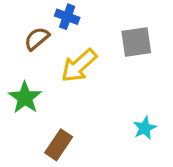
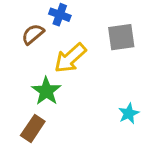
green star: (25, 98) -> (46, 91), moved
brown rectangle: (59, 145) -> (33, 128), moved

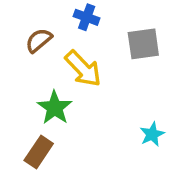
blue cross: (60, 15) -> (87, 17), moved
yellow arrow: (70, 58) -> (83, 69), turned -92

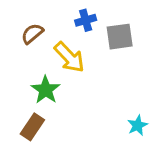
blue cross: (87, 17) -> (86, 20), moved, turned -36
cyan star: (152, 134) -> (137, 125), moved

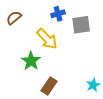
brown semicircle: (32, 34) -> (14, 18), moved
brown rectangle: (32, 127) -> (49, 86), moved

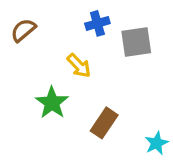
yellow arrow: (47, 39) -> (79, 66), size x0.7
brown rectangle: (49, 86) -> (104, 123), moved

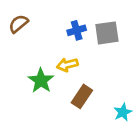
blue cross: (97, 23) -> (77, 30), moved
yellow arrow: (79, 66) -> (67, 65), moved, turned 120

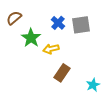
blue cross: (77, 30) -> (58, 23), turned -32
green star: (41, 81) -> (31, 38), moved

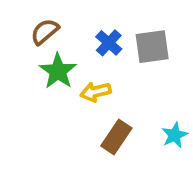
brown semicircle: (14, 18) -> (45, 32), moved
cyan star: (93, 85) -> (175, 135), moved

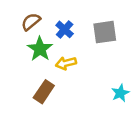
blue cross: (109, 43) -> (65, 29), moved
brown rectangle: (116, 137) -> (44, 92), moved

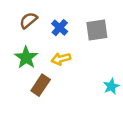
green star: (40, 49) -> (26, 58), moved

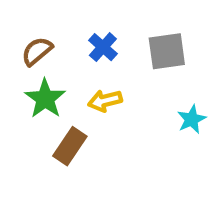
brown semicircle: (29, 20) -> (37, 51), moved
cyan star: (111, 86) -> (192, 119), moved

